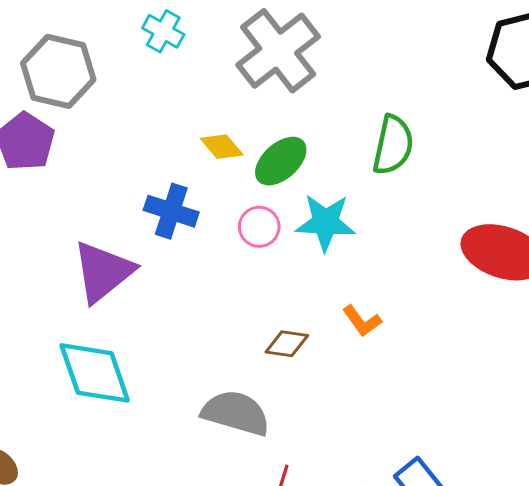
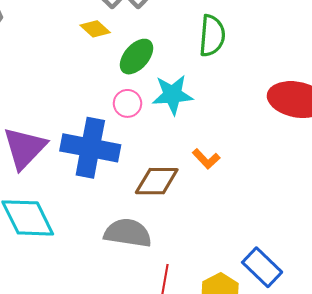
yellow diamond: (222, 147) -> (95, 29), moved
blue cross: (171, 211) -> (90, 148), moved, size x1.6
brown diamond: (287, 344) -> (157, 181), size x1.5

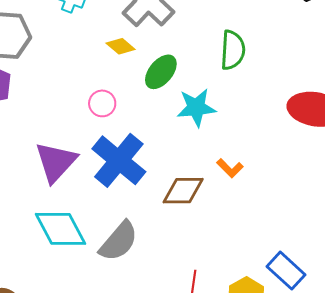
pink circle: (128, 103) -> (102, 103), moved
blue cross: (90, 148) -> (119, 160), turned 30
gray semicircle: (128, 233) -> (119, 241), moved, turned 123

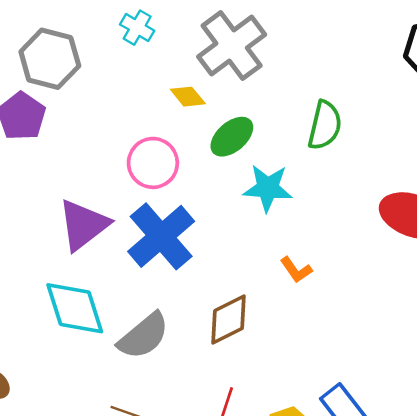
pink circle: (102, 103) -> (153, 163), size x1.5
brown diamond: (183, 191) -> (228, 320), moved, turned -36

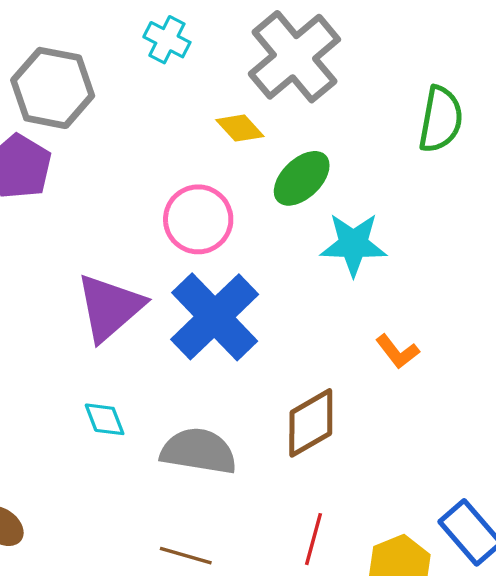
green semicircle: (325, 125) -> (441, 119), moved
cyan diamond: (75, 308) -> (105, 419), size x0.5
gray semicircle: (144, 336) -> (199, 451), turned -128

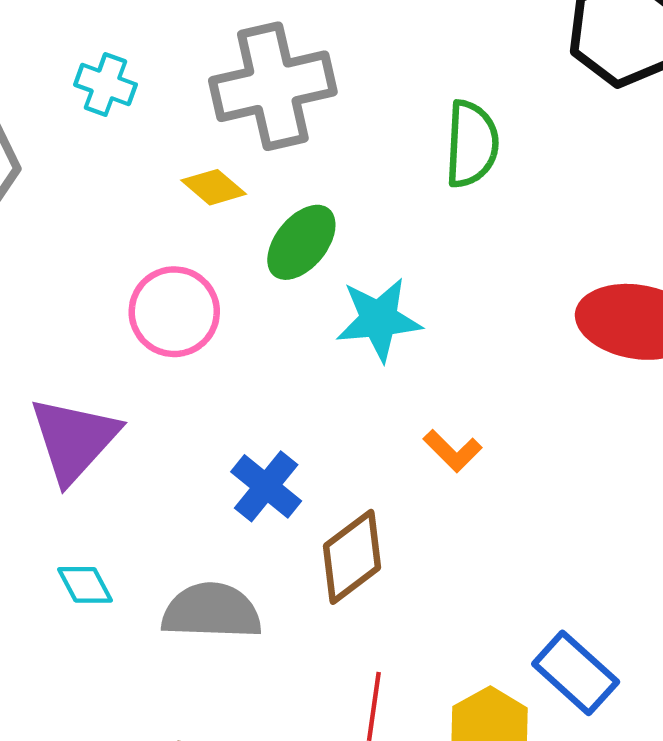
gray cross: (294, 57) -> (273, 86), turned 34
blue cross: (215, 317) -> (266, 486), moved, size x0.6

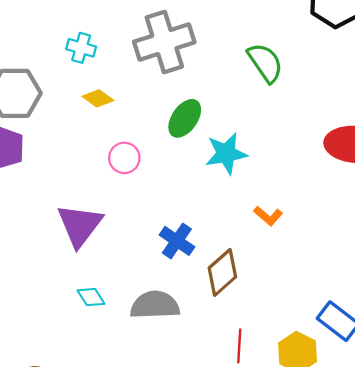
green semicircle: (472, 144) -> (265, 63), turned -33
yellow diamond: (214, 187) -> (98, 98), moved
pink circle: (174, 312) -> (124, 158), size x0.7

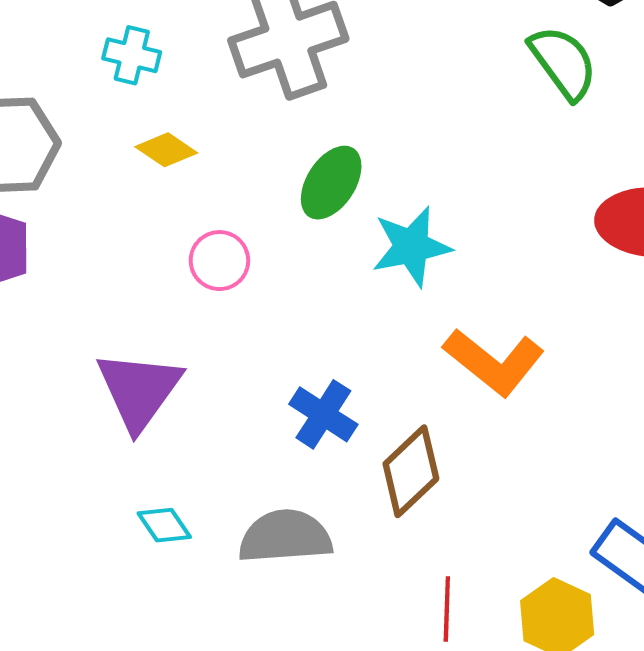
green semicircle: (265, 63) -> (563, 63), moved
orange L-shape: (268, 216) -> (494, 362), size x1.8

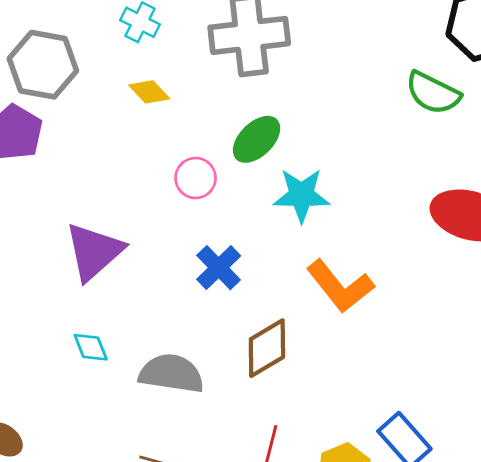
green semicircle: (563, 63) -> (433, 93), turned 140
pink circle: (219, 261) -> (196, 178), moved
blue cross: (323, 414) -> (219, 268), moved

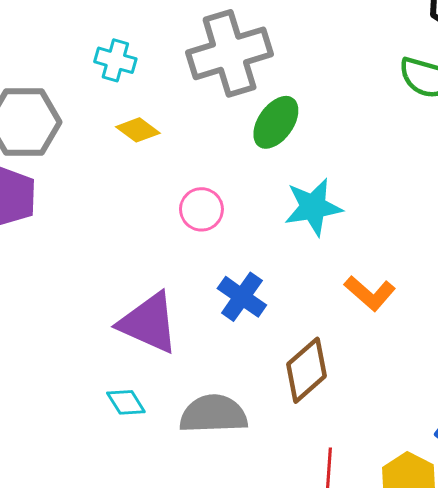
green ellipse: (257, 139) -> (276, 122), moved
purple triangle: (94, 252) -> (149, 323), moved, turned -44
orange L-shape: (340, 286) -> (370, 293), size x0.7

